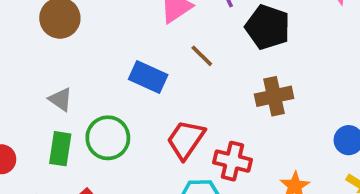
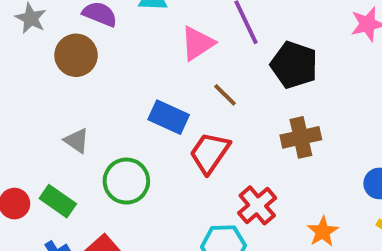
red trapezoid: (186, 140) -> (210, 153), moved
green rectangle: (60, 149) -> (58, 201), moved, turned -64
red cross: (232, 161) -> (257, 205), turned 36

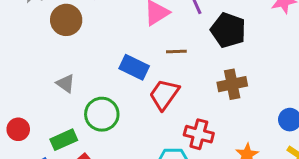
brown line: (225, 95) -> (176, 52), turned -48
green rectangle: (58, 201) -> (64, 140), moved, turned -60
red cross: (257, 205) -> (199, 134), turned -36

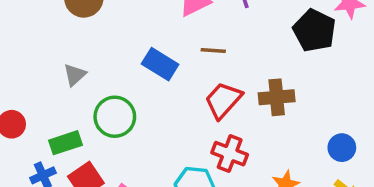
black pentagon: (228, 30) -> (314, 31), moved
gray triangle: (65, 83) -> (75, 75), turned 36
red trapezoid: (164, 94) -> (223, 100), moved

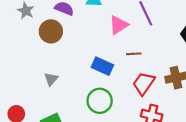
green circle: (115, 117) -> (100, 101), moved

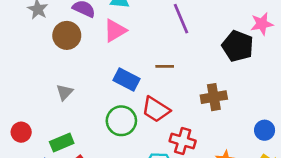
pink triangle: (119, 25) -> (115, 31), moved
red trapezoid: (144, 83) -> (156, 109), moved, turned -95

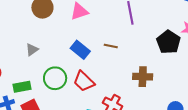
red trapezoid: (156, 109) -> (84, 81), moved
green circle: (121, 121) -> (55, 78), moved

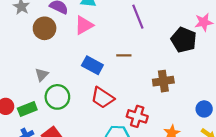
green circle: (55, 78) -> (57, 97), moved
green rectangle: (22, 87) -> (27, 109), moved

